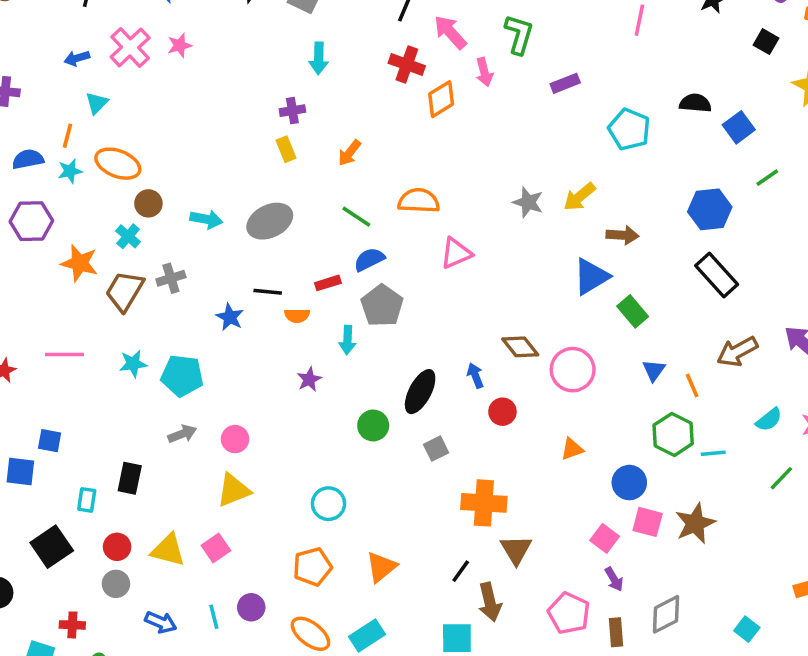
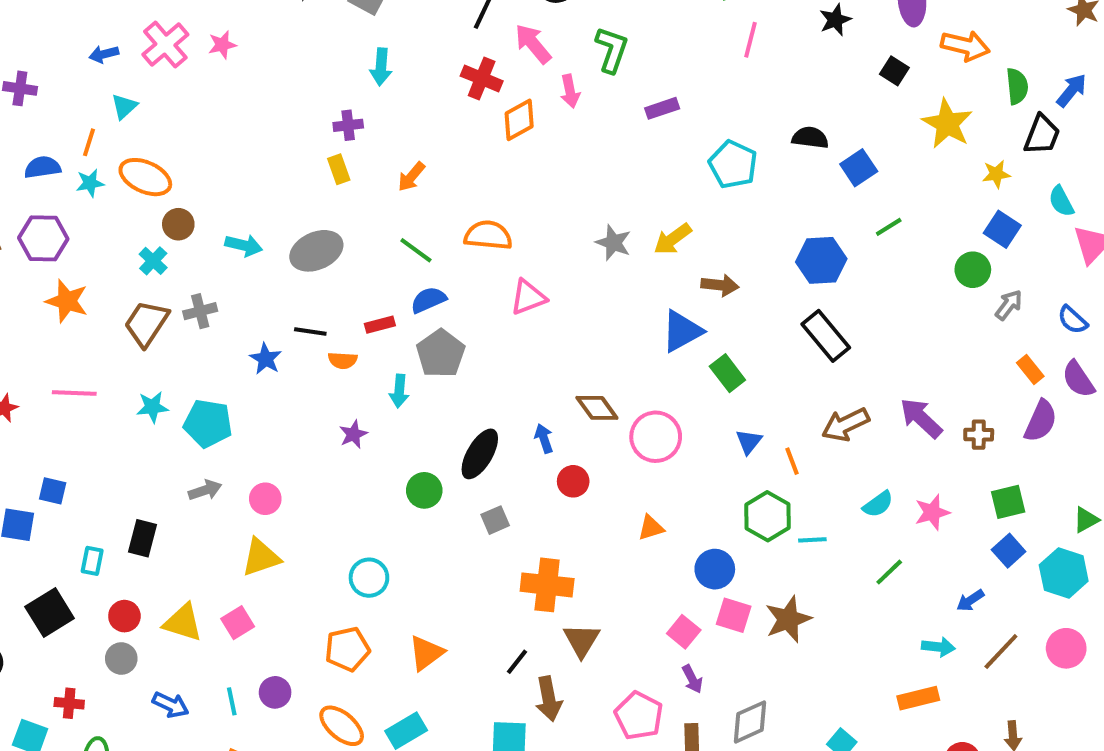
orange star: (80, 263) -> (67, 301), moved

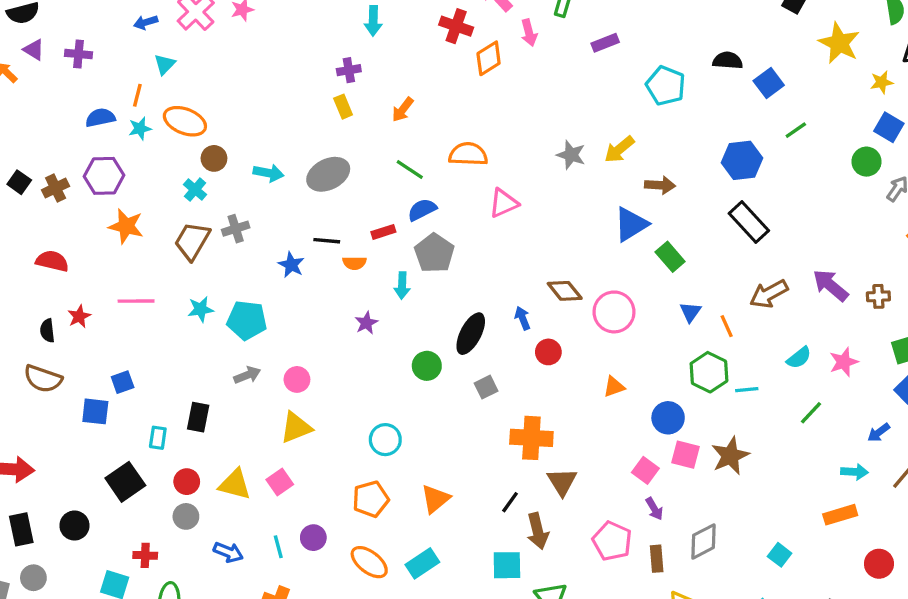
blue square: (53, 491) -> (123, 382), turned -30

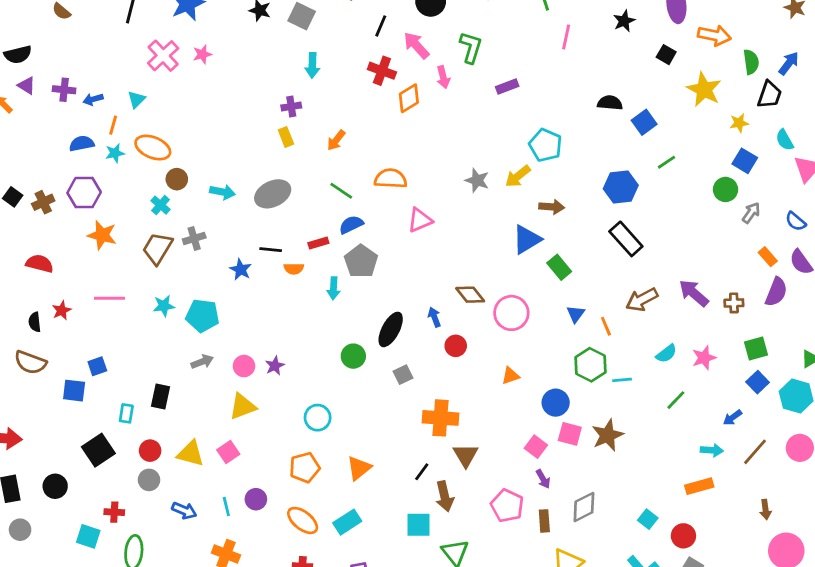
blue arrow: (146, 22) -> (93, 99), moved
cyan pentagon: (666, 86) -> (545, 145), moved
purple star: (366, 323) -> (275, 366), moved
red circle: (879, 564) -> (683, 536), moved

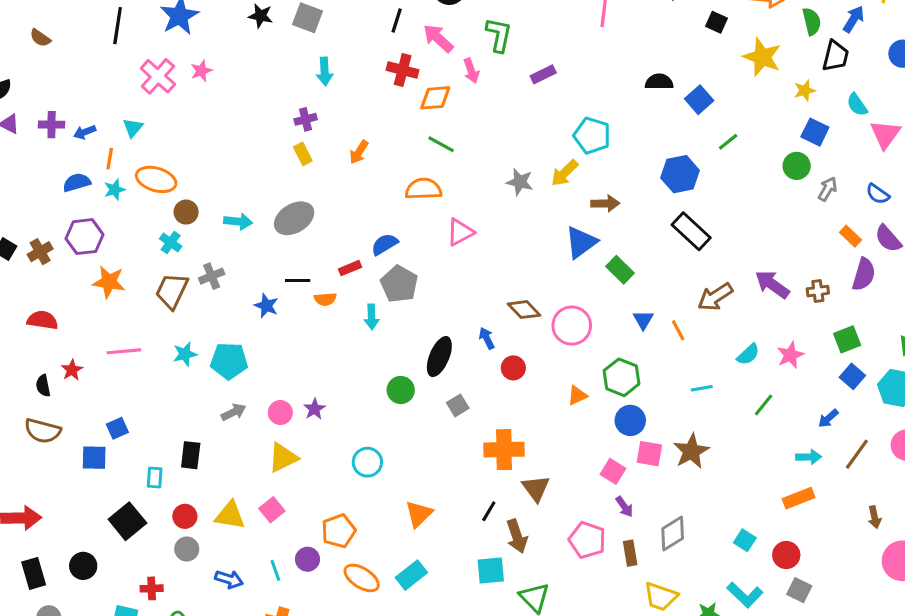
orange diamond: (409, 98) -> (435, 98), turned 32
green line: (341, 191) -> (441, 144), moved
green hexagon: (591, 365) -> (622, 377), moved
orange pentagon: (305, 467) -> (339, 531), moved

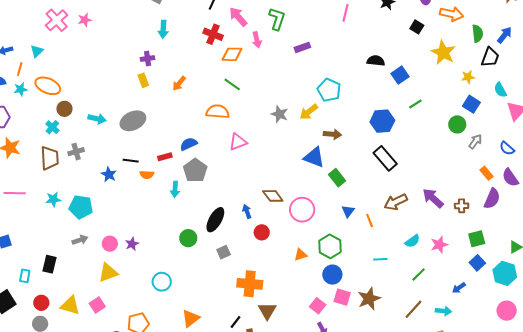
blue triangle: (581, 242) -> (314, 157), turned 50
brown trapezoid: (172, 291) -> (50, 158), turned 145
brown line: (857, 454) -> (414, 309), moved

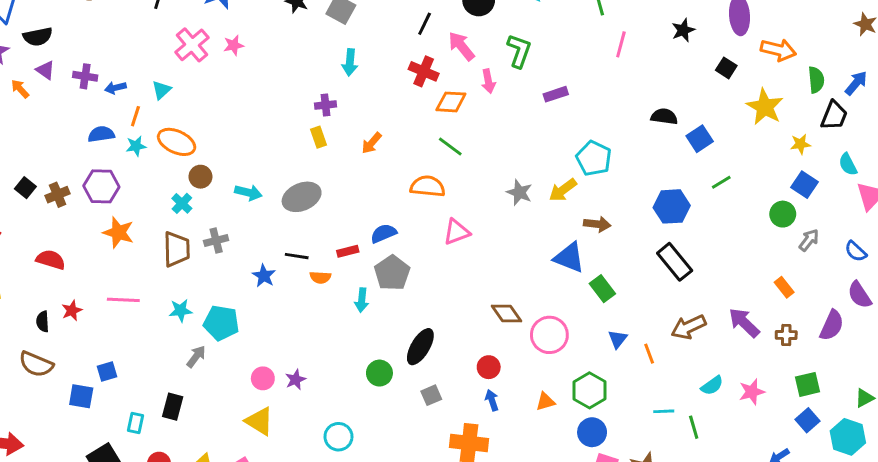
orange rectangle: (486, 173) -> (784, 287), moved
blue arrow: (247, 211) -> (492, 400), moved
gray arrow: (80, 240) -> (196, 357), moved, turned -35
yellow triangle: (108, 273) -> (259, 421), turned 50
green line: (419, 274) -> (694, 427), moved, turned -63

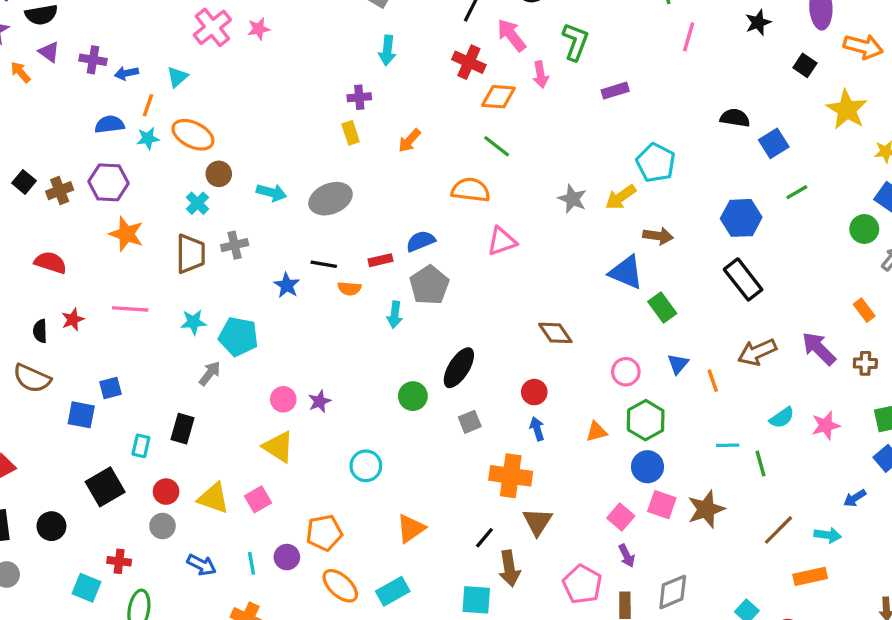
pink circle: (549, 335) -> (626, 372), moved, size x0.7

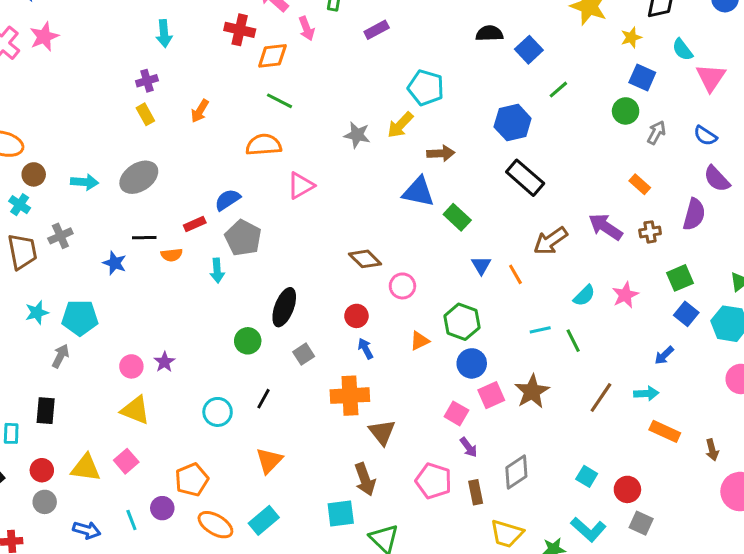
pink star: (259, 29) -> (44, 37), size x1.4
pink circle: (626, 372) -> (402, 286), moved
pink square: (662, 505) -> (491, 395), turned -32
black line: (484, 538) -> (264, 399), moved
orange rectangle: (810, 576) -> (665, 431), moved, turned 48

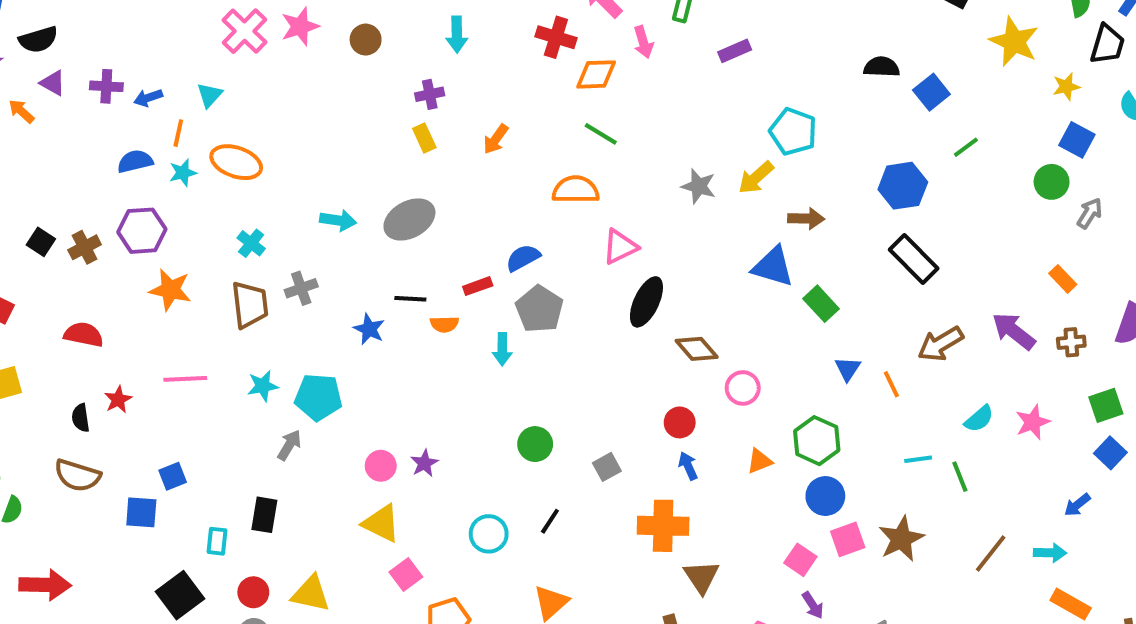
brown circle: (34, 174) -> (366, 40), moved
black ellipse: (284, 307) -> (646, 302), moved
pink square: (126, 461) -> (406, 575), moved

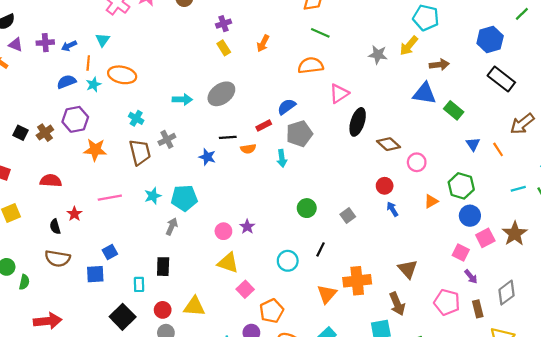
gray pentagon: (539, 309) -> (299, 134), turned 30
orange cross: (663, 526) -> (357, 281), moved

